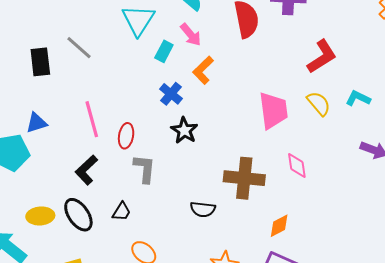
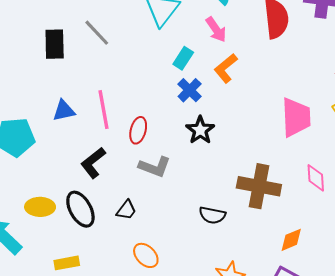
cyan rectangle: (164, 51) -> (183, 58), moved
blue triangle: (37, 123) -> (64, 111), moved
gray L-shape: (145, 169) -> (155, 167), turned 100

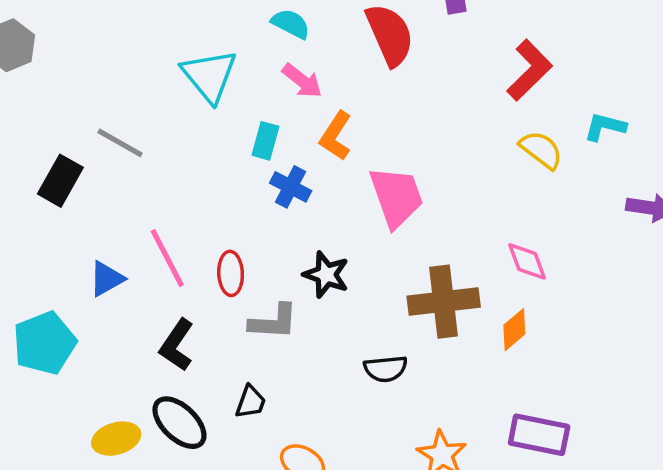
black rectangle: (55, 44) -> (60, 181), turned 48
pink trapezoid: (296, 117) -> (396, 197), moved
black star: (200, 130) -> (326, 275), moved
orange diamond: (291, 240) -> (514, 330), moved

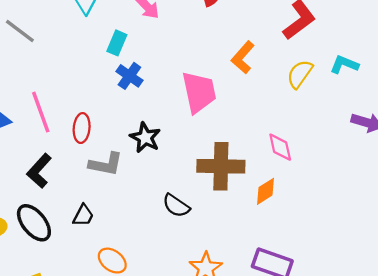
orange L-shape: (336, 136) -> (243, 57), moved
yellow semicircle: (541, 150) -> (300, 74), turned -100
black semicircle: (386, 369) -> (176, 206), turned 32

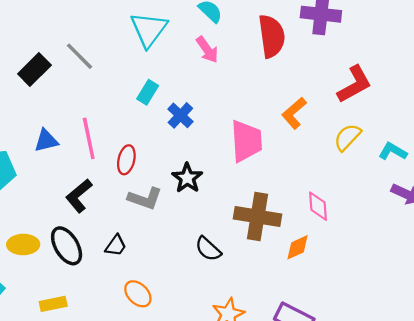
cyan rectangle: (117, 43) -> (148, 92), moved
cyan L-shape: (344, 65) -> (393, 151), moved

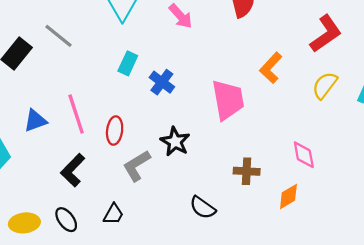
gray L-shape: (145, 198) -> (137, 166), turned 136
brown cross: (257, 217) -> (247, 171), size x0.6
black ellipse: (67, 246) -> (66, 220), size x0.7

